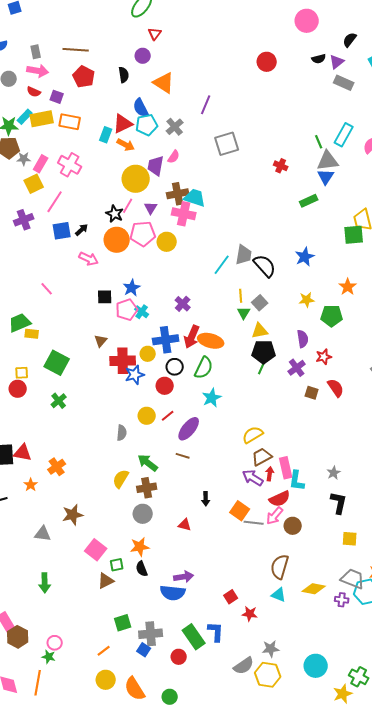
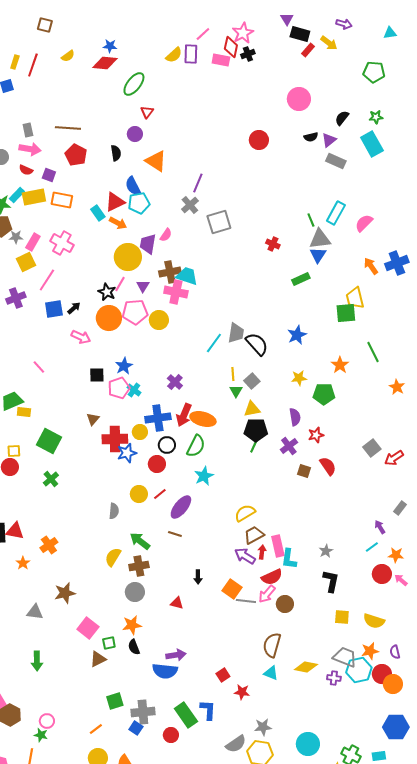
gray cross: (175, 127) -> (190, 205), moved
cyan rectangle: (106, 135) -> (98, 213), turned -56

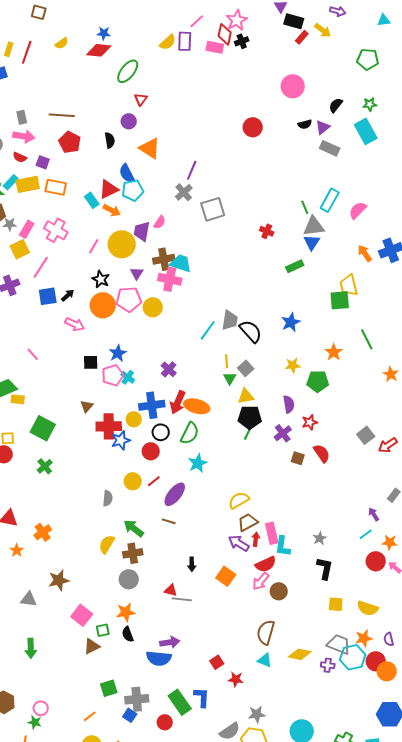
pink line: (120, 284) -> (94, 246), moved
gray line: (246, 601) -> (182, 599), moved

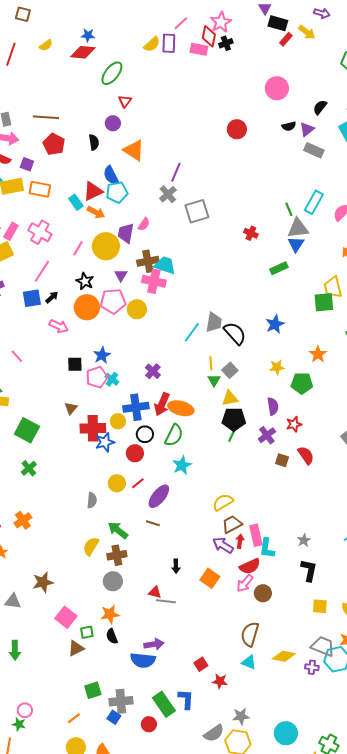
pink line: (41, 267) -> (42, 271), moved
orange cross: (43, 532) -> (23, 520), moved

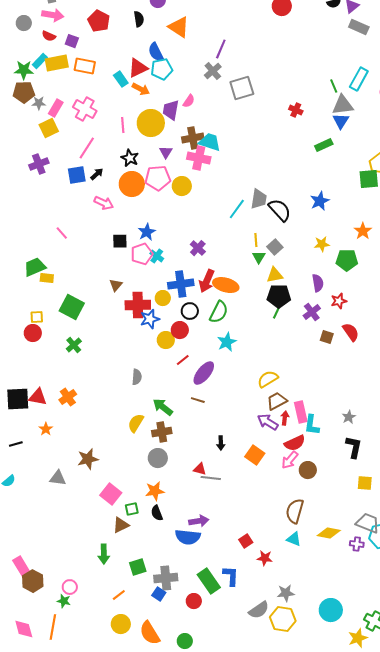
pink line: (78, 248) -> (123, 125), turned -35
yellow circle: (117, 483) -> (166, 340), moved
green arrow: (15, 650) -> (104, 554), moved

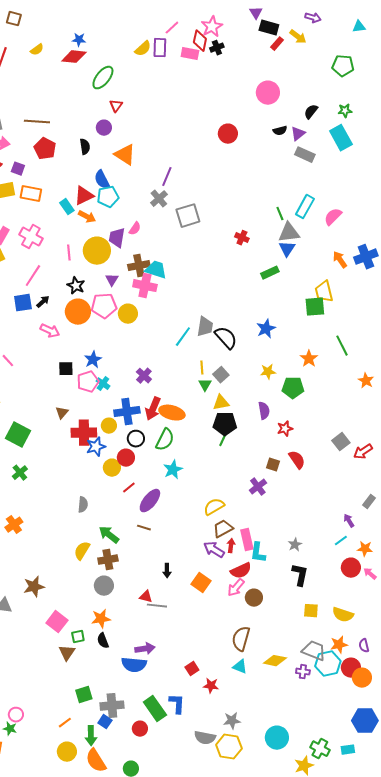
purple cross: (312, 312) -> (258, 487), moved
brown triangle: (121, 525) -> (67, 653), turned -30
green arrow: (104, 554) -> (91, 736), moved
gray semicircle: (259, 610) -> (205, 738), turned 45

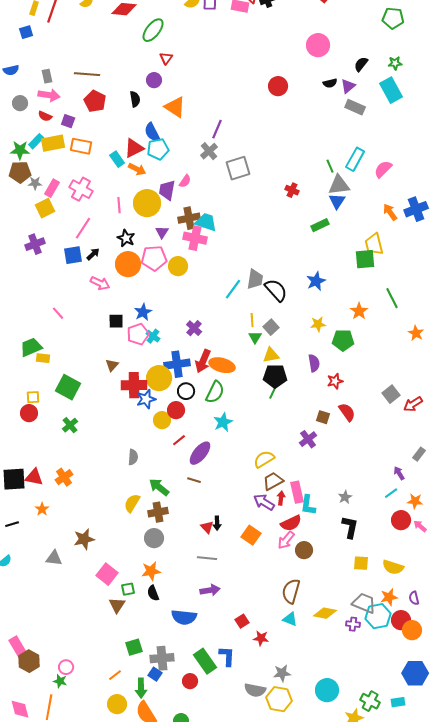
yellow circle: (109, 426) -> (159, 378), size x1.6
red triangle: (146, 597) -> (207, 527), moved, turned 32
purple arrow: (145, 649) -> (210, 590), moved

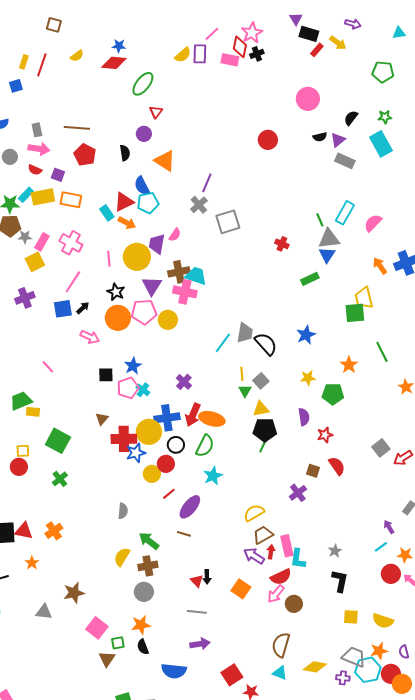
purple triangle: (162, 232) -> (152, 286), size x1.5
red square: (242, 621) -> (232, 675), size x1.5

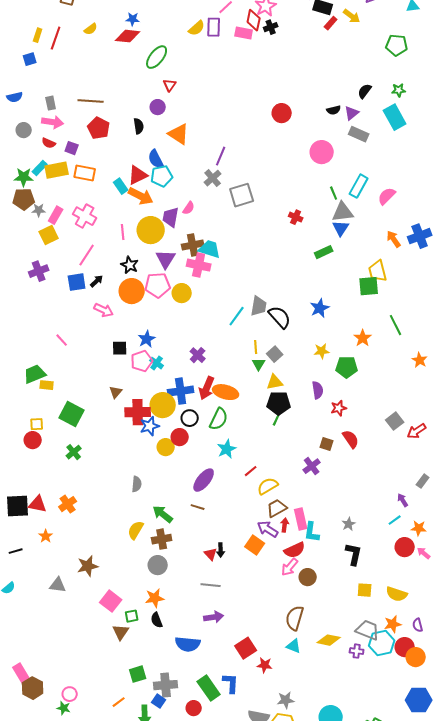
pink circle: (308, 99) -> (322, 152), moved
orange arrow: (127, 223) -> (141, 196), size x1.4
red line: (169, 494) -> (251, 471), moved
orange square: (241, 589) -> (255, 545), moved

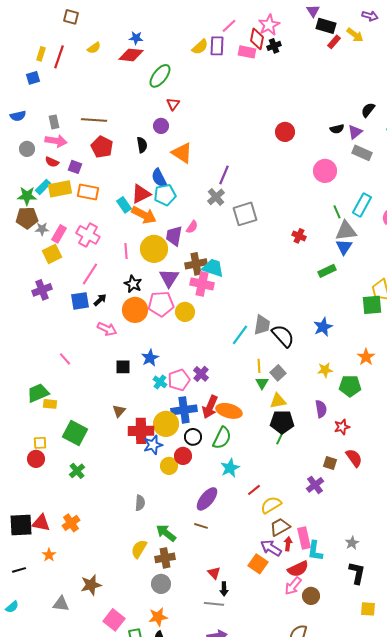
pink pentagon: (142, 361) -> (179, 380), moved
black arrow: (221, 550) -> (224, 589), moved

